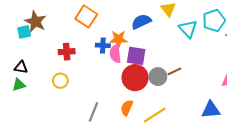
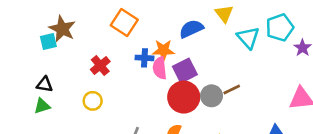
red cross: (67, 52) -> (100, 65), turned -35
purple square: (136, 56) -> (185, 71), turned -36

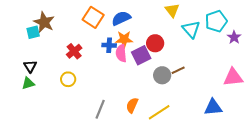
blue semicircle: (191, 29) -> (121, 18), moved
black triangle: (45, 84) -> (30, 66), turned 48
red circle: (184, 97) -> (155, 43), moved, size x0.7

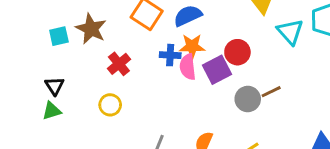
brown star: (44, 22) -> (91, 29), moved

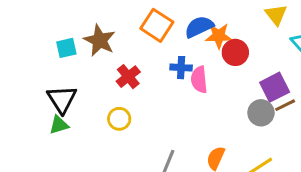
orange star: (192, 46) -> (219, 36), moved
red circle: (237, 52) -> (235, 52), moved
purple square: (217, 70) -> (275, 87), moved
black triangle: (55, 86) -> (62, 99), size x1.5

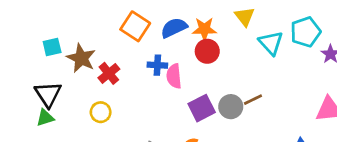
orange star: (219, 36) -> (204, 29), moved
brown star: (100, 40) -> (81, 58), moved
purple square: (275, 87) -> (202, 108), moved

